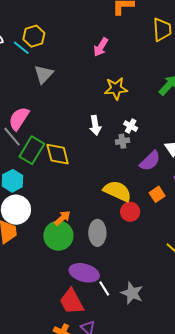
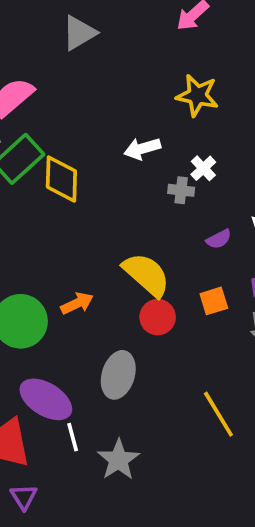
white arrow: (95, 125) -> (142, 149), turned 66
purple semicircle: (150, 161) -> (219, 239), size x0.6
orange arrow: (62, 218) -> (77, 303), moved
gray ellipse: (97, 233) -> (118, 375), moved

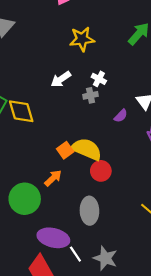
orange square: (214, 301) -> (65, 150), moved

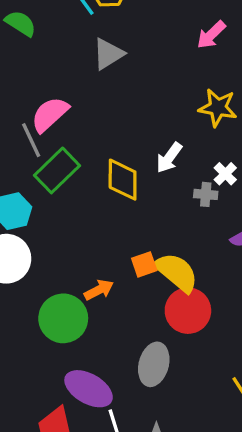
white arrow: (61, 79) -> (169, 158), turned -36
yellow diamond: (21, 111) -> (123, 180), moved
red circle: (101, 171) -> (188, 311), size x1.4
orange arrow: (53, 178) -> (99, 290), moved

